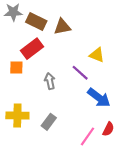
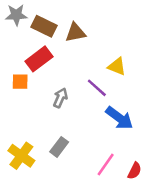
gray arrow: (50, 81) -> (60, 98), turned 35
yellow cross: (17, 116) -> (21, 156), moved, turned 35
red semicircle: (108, 129) -> (135, 171), moved

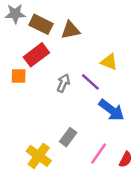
gray arrow: (60, 98) -> (63, 83), moved
gray rectangle: (59, 147) -> (68, 137), moved
yellow cross: (21, 156) -> (39, 156), moved

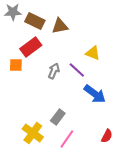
pink line: (99, 154) -> (67, 139), moved

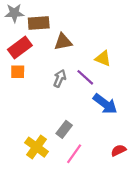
brown rectangle: (35, 21) -> (39, 23), turned -30
brown triangle: (60, 26) -> (63, 42), moved
red rectangle: (31, 47) -> (20, 47), moved
red semicircle: (107, 136) -> (118, 150), turned -144

